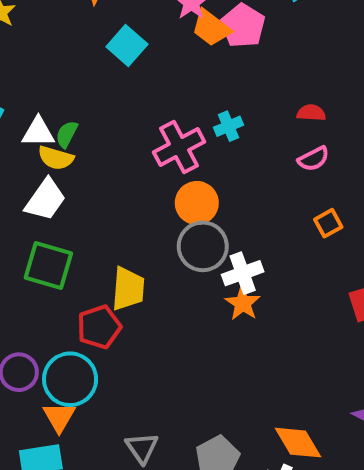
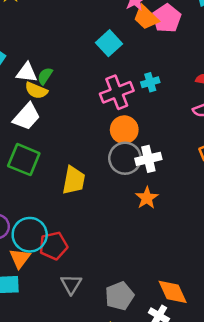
cyan square: (127, 46) -> (109, 43), moved
white cross: (243, 273) -> (148, 159), moved
red pentagon: (99, 327) -> (53, 246), moved

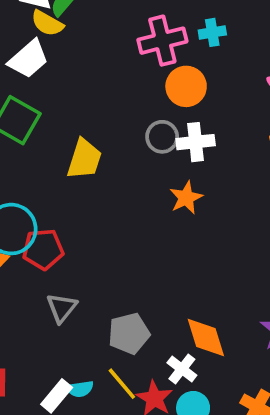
orange circle: (124, 130) -> (186, 86), moved
gray circle: (125, 158) -> (162, 137), size x0.7

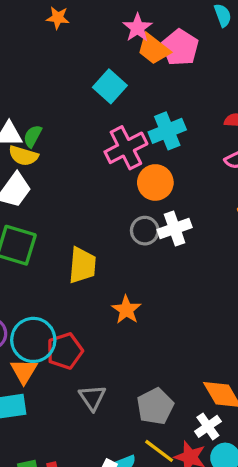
cyan cross: (212, 32) -> (167, 131), size x1.5
orange star: (186, 198) -> (126, 310), moved
white cross: (182, 369) -> (208, 426), turned 30

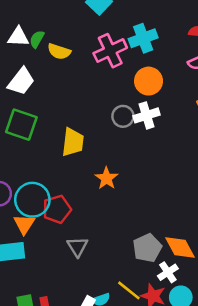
yellow semicircle: (23, 156) -> (59, 51), moved
orange circle: (155, 182) -> (149, 81), moved
gray pentagon: (155, 406) -> (147, 248), moved

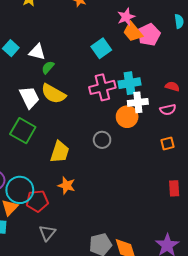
white triangle: (18, 37) -> (37, 52), moved
yellow semicircle: (59, 51) -> (53, 94), moved, size x1.4
white trapezoid: (21, 81) -> (29, 97), turned -75
white cross: (146, 115) -> (138, 102), moved
orange star: (106, 178) -> (67, 186), moved, turned -30

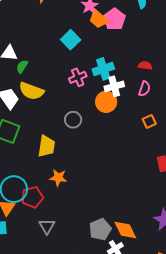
pink cross: (102, 87) -> (78, 77), size x0.7
pink semicircle: (168, 110) -> (144, 89), turned -49
gray circle: (102, 140) -> (73, 120), moved

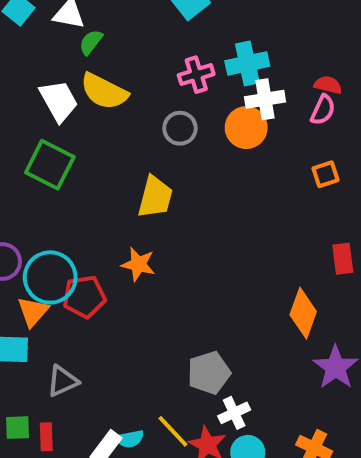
red semicircle: (145, 66) -> (328, 85), moved
gray circle: (73, 120) -> (180, 128), moved
yellow trapezoid: (46, 146) -> (155, 197), moved
gray triangle: (47, 226) -> (63, 381), moved, turned 30
orange diamond: (125, 230) -> (303, 313), moved, turned 40

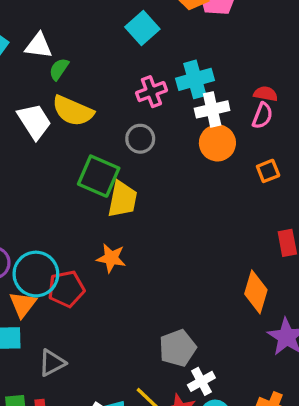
orange circle: (246, 128) -> (217, 143), moved
green square: (50, 165) -> (99, 176), moved

